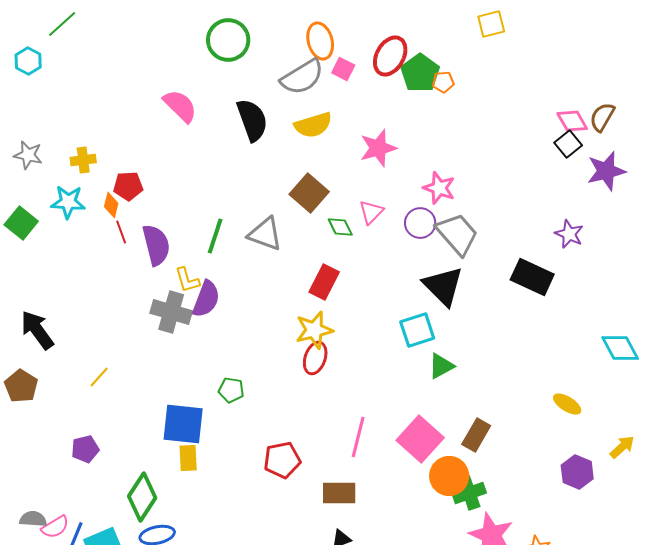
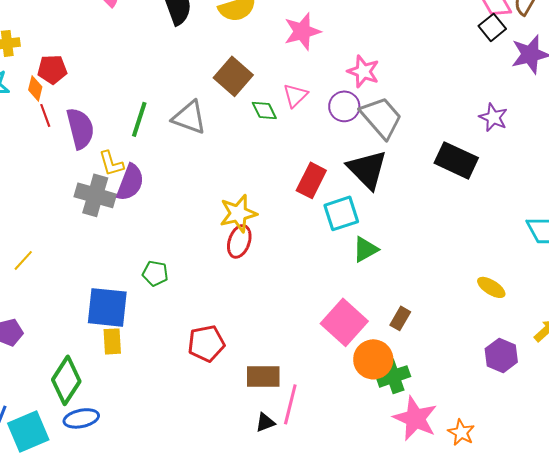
red rectangle: (324, 282) -> (311, 180), moved
brown rectangle: (476, 435) -> (400, 318), size x0.7
pink line: (358, 437) -> (290, 404), moved

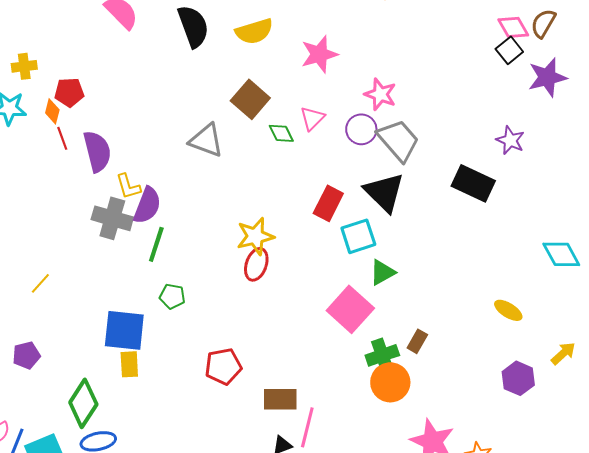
green line: (139, 119) -> (156, 244), moved
pink square: (344, 322) -> (350, 309), moved
green cross: (393, 376) -> (382, 355), moved

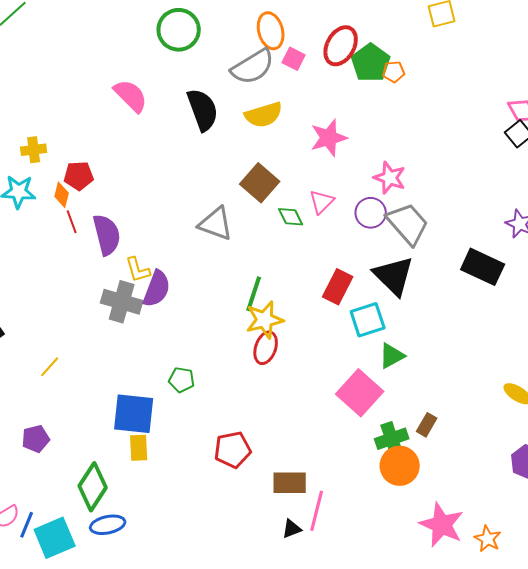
green line: (156, 244) -> (254, 294), moved

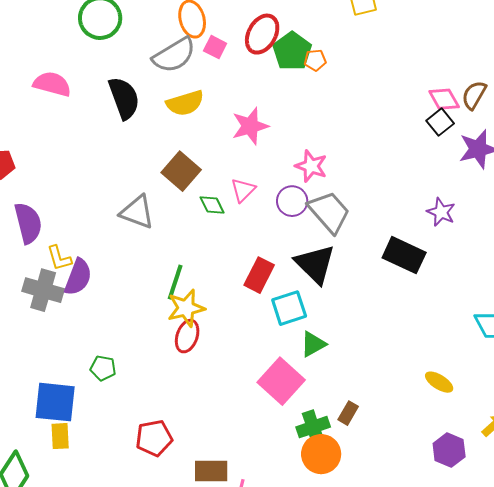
pink semicircle: (131, 96) -> (52, 84), turned -30

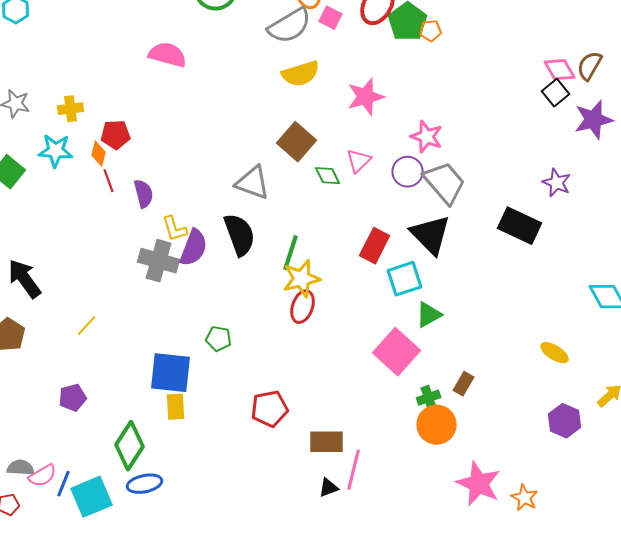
black semicircle: (124, 98) -> (240, 235), moved
purple semicircle: (28, 223) -> (144, 194), size x0.7
green cross: (313, 427) -> (429, 398), size x0.7

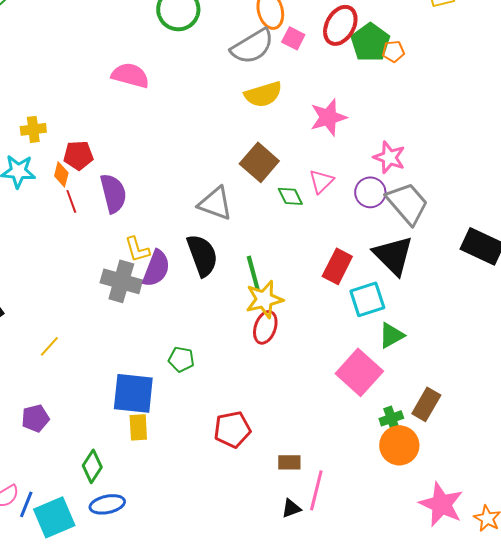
purple semicircle: (144, 194) -> (113, 193), moved, size x1.4
green line: (291, 253) -> (253, 273), turned -33
brown rectangle: (464, 384) -> (426, 404), size x1.4
brown rectangle: (327, 442) -> (289, 462), size x0.7
green diamond: (130, 446) -> (92, 466), size x0.7

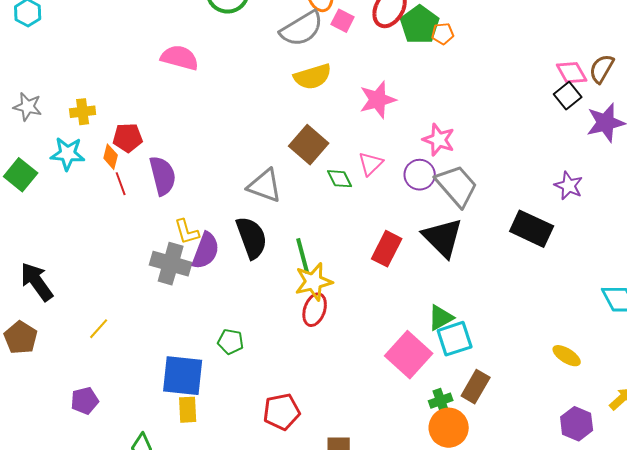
cyan square: (367, 299) -> (455, 339), moved

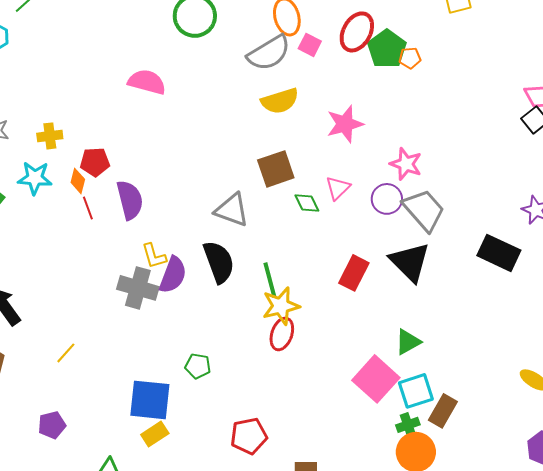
brown square: (309, 145) -> (276, 169), turned 30
cyan square: (455, 339) -> (416, 391), moved
yellow rectangle: (188, 410) -> (155, 434), turned 60

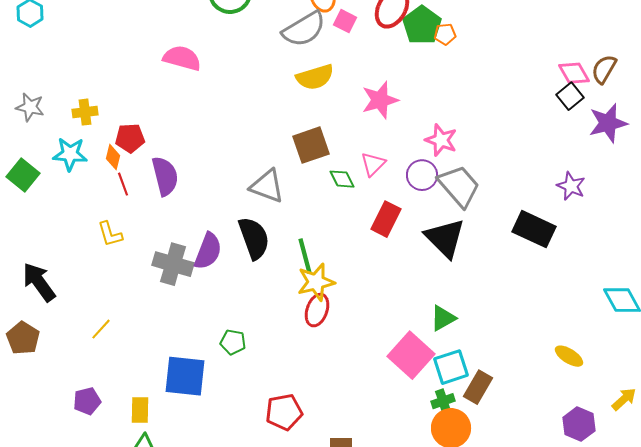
yellow L-shape: (154, 256) -> (110, 234), moved
red rectangle: (354, 273) -> (386, 219), moved
yellow rectangle: (155, 434) -> (140, 410), moved, turned -56

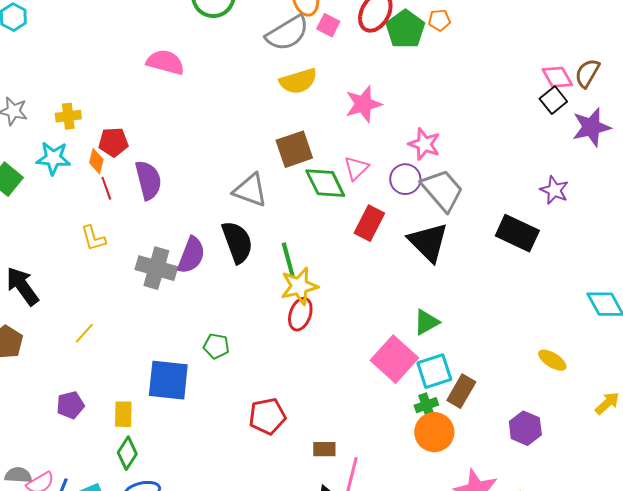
orange pentagon: (445, 34) -> (439, 20), moved
green diamond: (342, 179) -> (325, 183), size x1.6
purple hexagon: (579, 424) -> (525, 428), moved

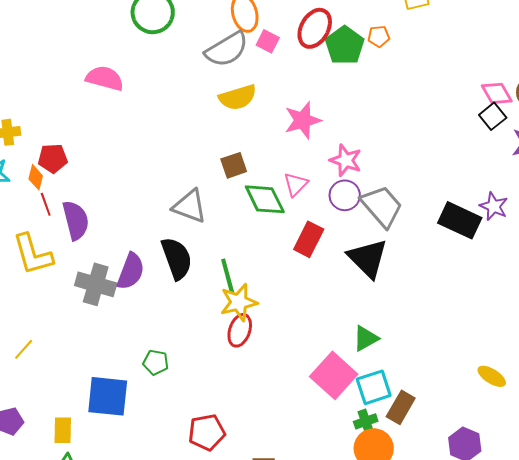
pink star: (424, 144) -> (346, 160), moved
brown square: (294, 149) -> (234, 165), size x0.7
purple semicircle: (148, 180) -> (76, 220), moved
black rectangle: (517, 233) -> (460, 220), moved
yellow L-shape: (93, 238) -> (33, 254), size x1.6

